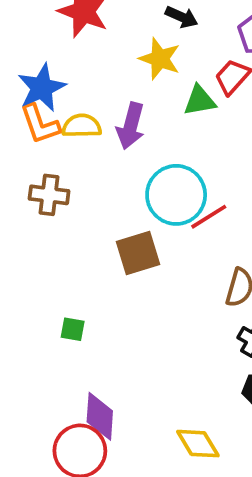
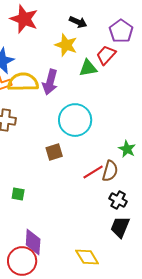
yellow semicircle: (82, 126) -> (23, 82), size x1.4
red line: (209, 217) -> (93, 172), moved
brown square: (138, 253) -> (54, 152), size x0.7

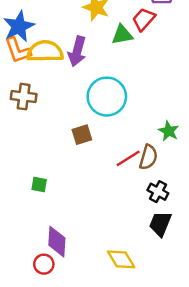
red circle: (22, 261) -> (44, 264), size x0.6

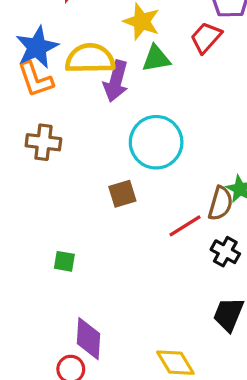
green triangle: (122, 35) -> (156, 59), moved
yellow semicircle: (45, 51) -> (90, 59), moved
brown semicircle: (148, 157) -> (220, 203), moved
black cross: (158, 192) -> (225, 252), moved

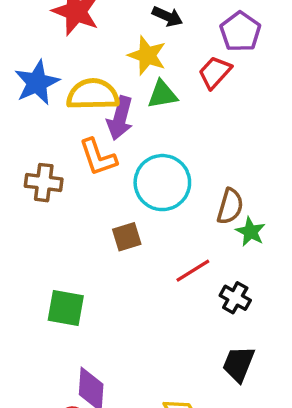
orange L-shape: (35, 79) -> (98, 157), moved
brown semicircle: (220, 203) -> (230, 206), moved
green square: (64, 261) -> (66, 308), size x1.6

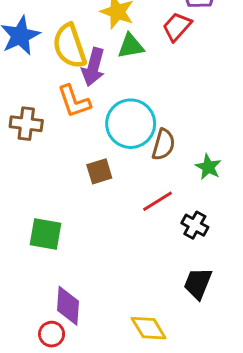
yellow semicircle: (93, 94) -> (69, 46), turned -108
brown semicircle: (230, 206) -> (163, 145), moved

